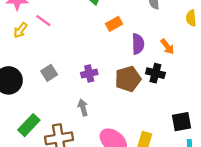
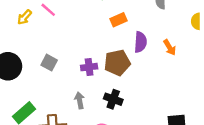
gray square: (49, 73) -> (49, 63), turned -35
black cross: (155, 73) -> (113, 99), moved
brown pentagon: (128, 79) -> (117, 63), moved

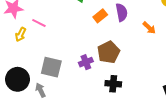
purple semicircle: (140, 42) -> (122, 12), moved
gray square: (49, 63) -> (51, 67), size x1.5
gray arrow: (80, 100) -> (40, 90), moved

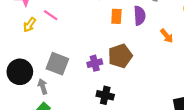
orange rectangle: (100, 16) -> (116, 16), turned -56
black cross: (113, 84) -> (105, 95), moved

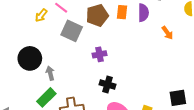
brown pentagon: (120, 56) -> (97, 15), moved
gray square: (57, 64) -> (72, 31), moved

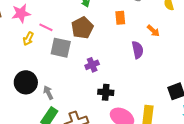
orange rectangle: (122, 12) -> (120, 18), moved
purple semicircle: (143, 13) -> (138, 50), moved

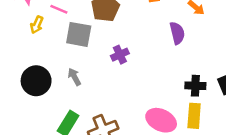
black cross: (106, 92) -> (195, 86), moved
gray arrow: (48, 93) -> (74, 77), moved

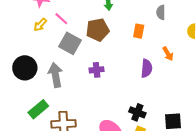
gray arrow: (74, 77) -> (55, 75), size x1.6
black cross: (195, 86) -> (137, 112), moved

